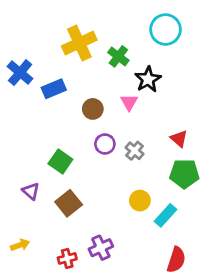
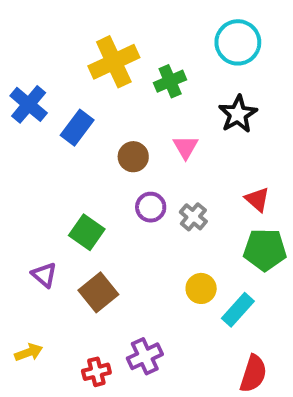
green cross: (118, 56) -> (170, 81), turned 30
black star: (148, 79) -> (238, 114), moved
blue rectangle: (54, 89) -> (77, 128), turned -30

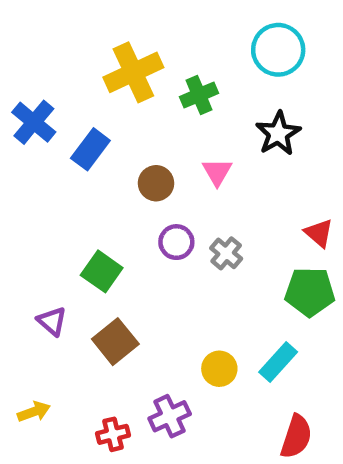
red triangle: (257, 199) -> (319, 233), moved
yellow circle: (201, 288) -> (219, 369), moved

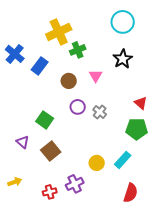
green cross: (199, 95) -> (78, 50), moved

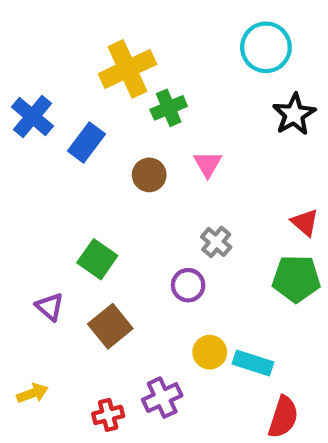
black star: (123, 59) -> (294, 114), moved
purple circle: (78, 107) -> (188, 285), moved
cyan rectangle: (123, 160) -> (253, 363), moved, turned 66

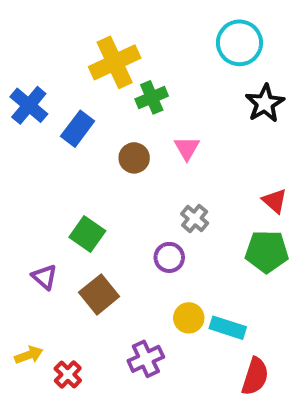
red cross: (108, 415) -> (68, 374), moved, turned -32

